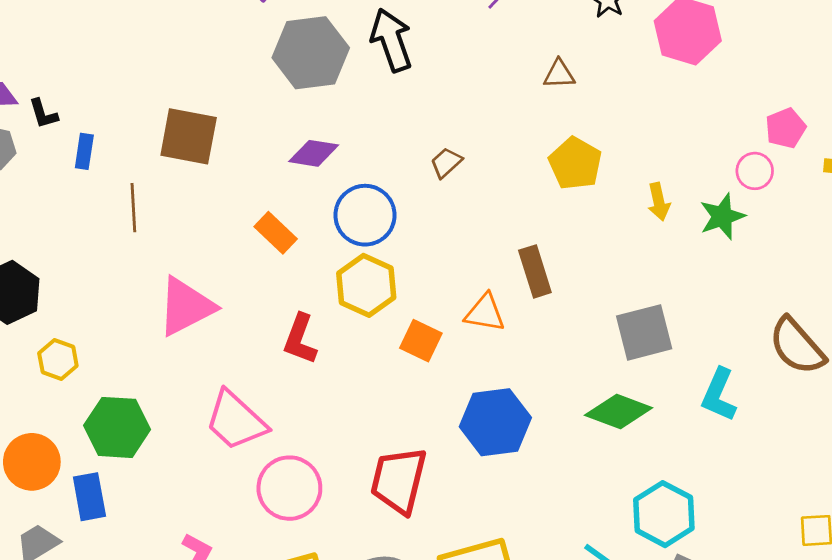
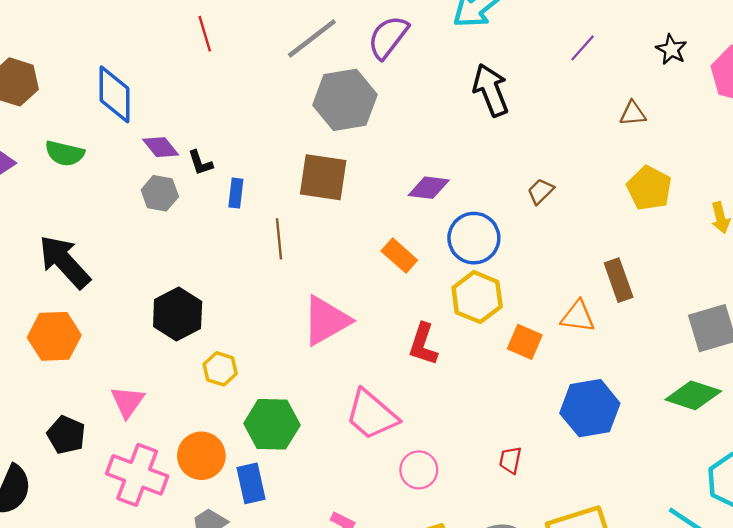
gray hexagon: (311, 53) -> (345, 100), moved
red trapezoid: (399, 480) -> (510, 460), size x0.5
pink circle: (289, 488) -> (419, 470), size x0.7

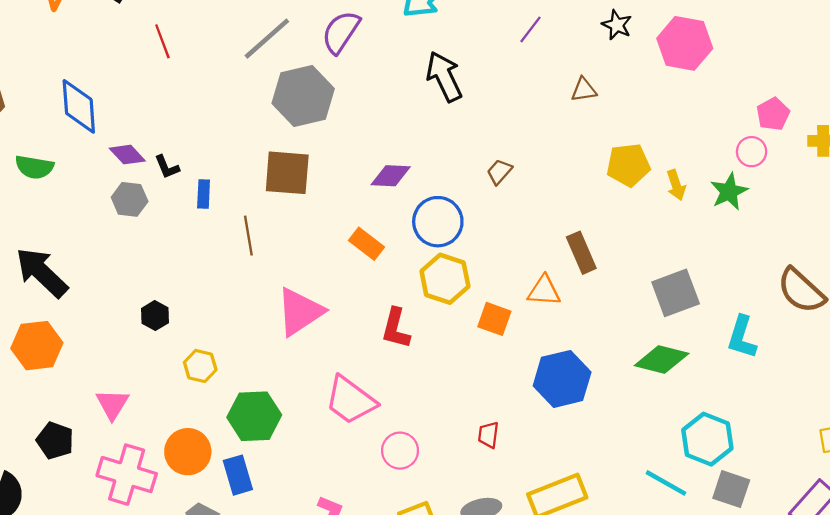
yellow pentagon: (649, 188) -> (628, 165), moved, turned -30
black hexagon: (178, 314) -> (155, 316), size x0.6

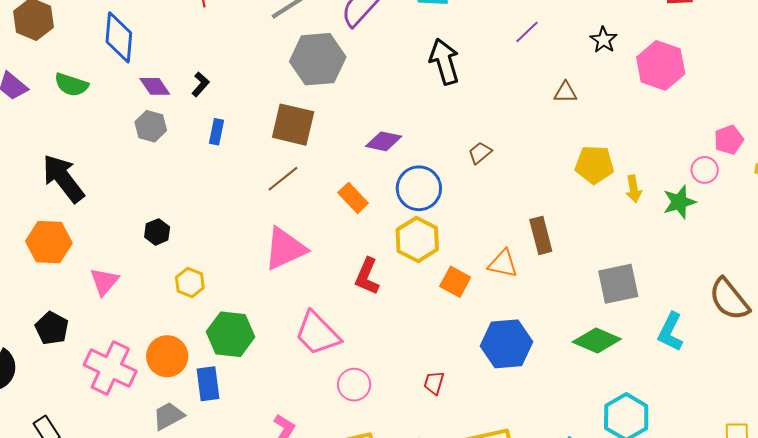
black L-shape: (167, 167) -> (200, 84), moved, turned -125
brown line: (248, 236) -> (283, 179), moved, turned 52
pink triangle: (112, 404) -> (104, 282), moved

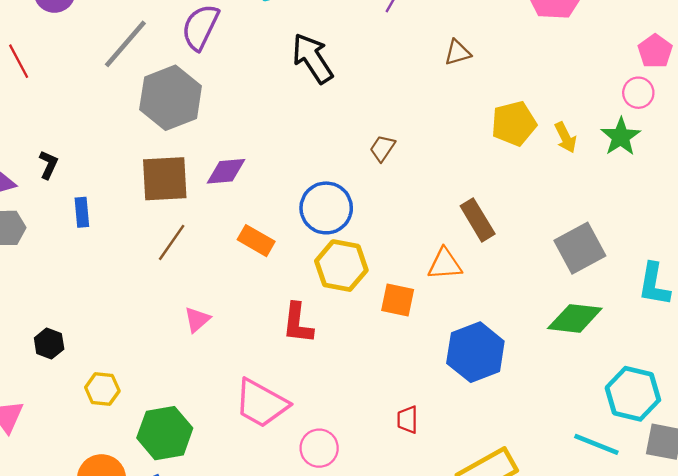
purple diamond: (384, 141) -> (226, 171), moved
pink triangle: (285, 249) -> (197, 320), size x0.5

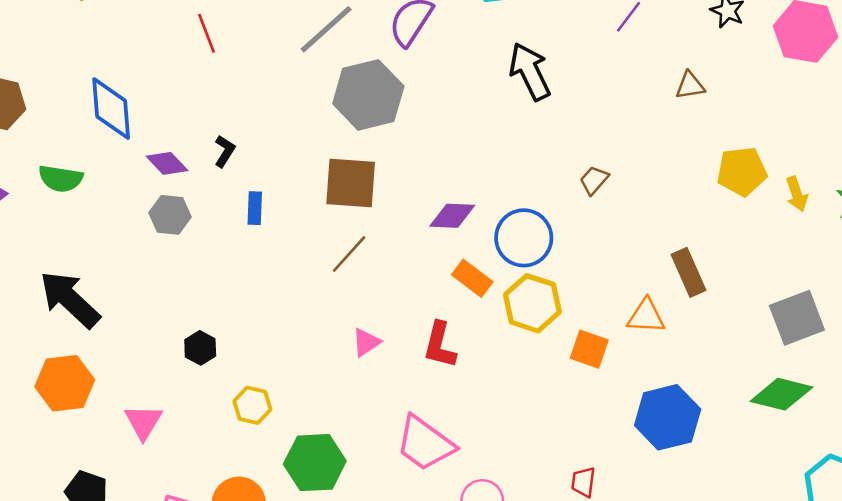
purple diamond: (226, 171) -> (452, 216), moved
orange rectangle: (256, 241) -> (472, 278), moved
red L-shape: (298, 323) -> (440, 345), moved

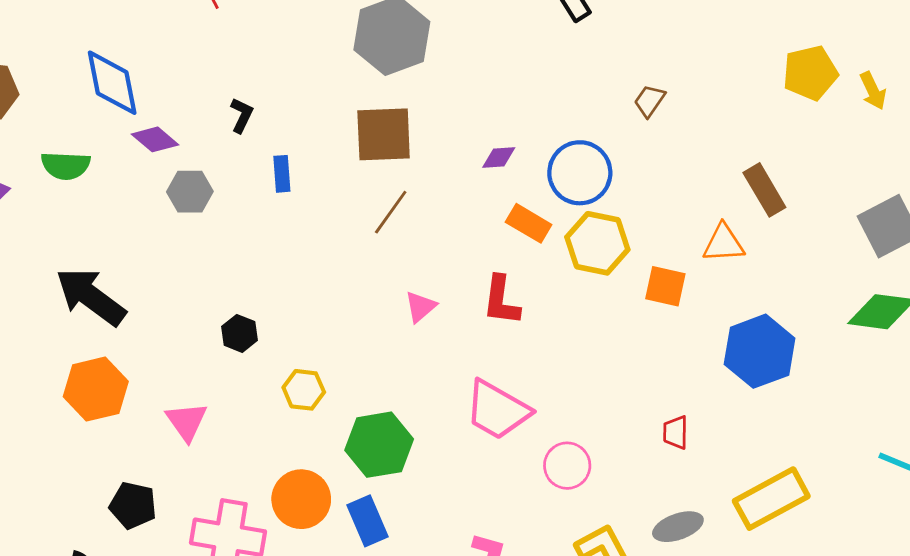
purple diamond: (167, 163) -> (155, 139), moved
purple diamond: (452, 216) -> (499, 158), size x0.7

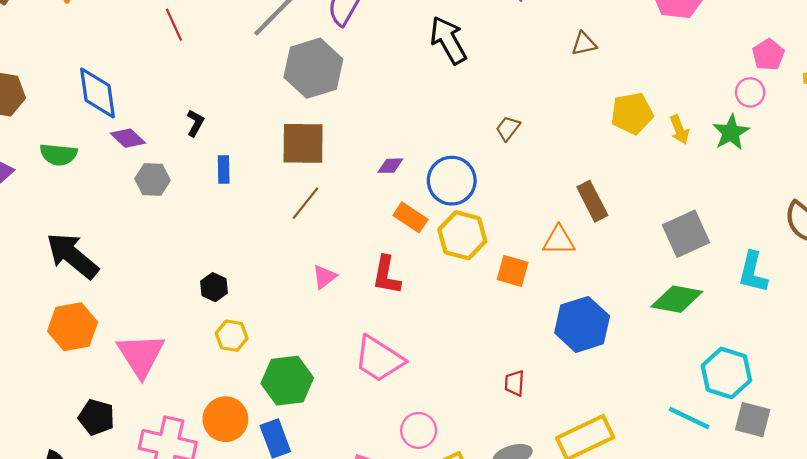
black hexagon: (239, 333) -> (214, 287), moved
pink triangle: (187, 421) -> (141, 355), size x1.5
pink circle: (567, 466) -> (419, 430), moved

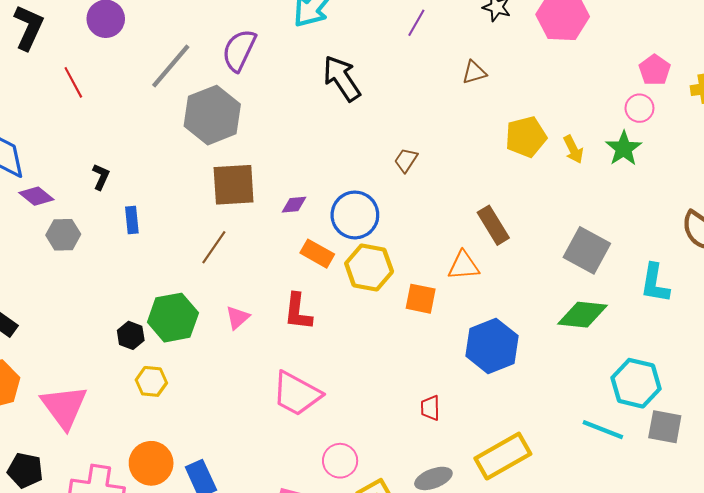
brown square: (303, 143) -> (234, 185), moved
gray square: (686, 234) -> (587, 250), turned -33
green hexagon: (287, 381) -> (173, 318), moved

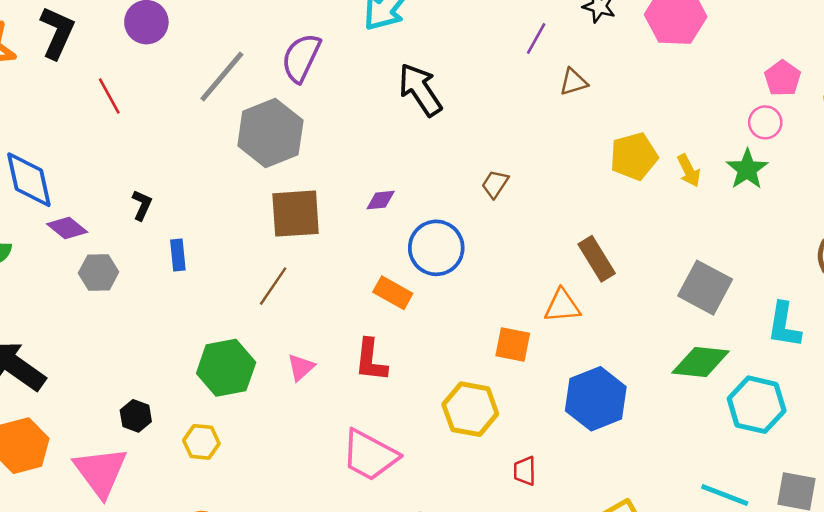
purple line: (416, 23) -> (536, 38), moved
purple diamond: (294, 205) -> (381, 200), moved
yellow hexagon: (369, 267) -> (470, 409), moved
black hexagon: (131, 335) -> (136, 416), moved
cyan hexagon: (636, 383) -> (757, 405), moved

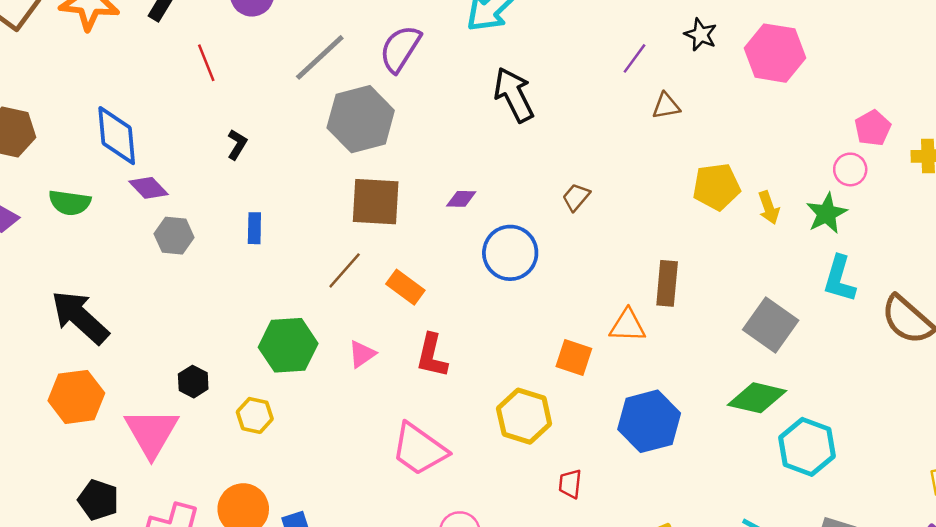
black L-shape: (142, 205) -> (237, 145), moved
brown rectangle: (597, 259) -> (667, 283), turned 30
orange rectangle: (393, 293) -> (405, 287), moved
cyan L-shape: (784, 325) -> (839, 279), moved

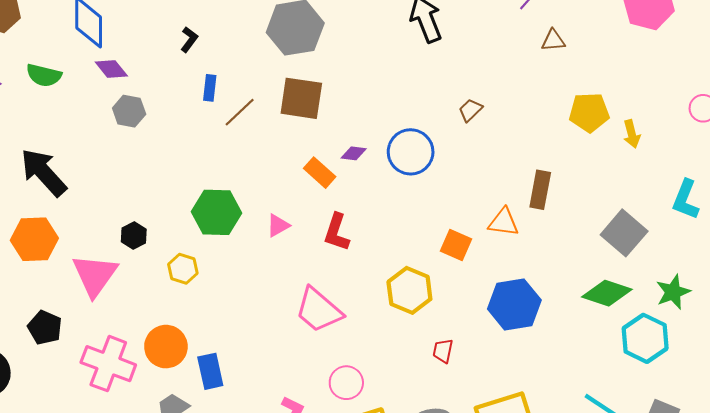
purple diamond: (461, 199) -> (354, 153), moved
green star: (827, 213) -> (673, 292), moved
blue rectangle: (254, 228) -> (210, 88), moved
brown line: (345, 270) -> (240, 112), moved

